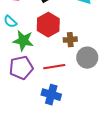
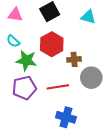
blue cross: (51, 95) -> (66, 117), moved

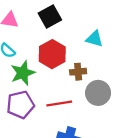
cyan triangle: (88, 17) -> (95, 39), moved
green star: (26, 60) -> (23, 73), turned -30

